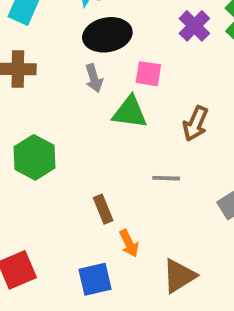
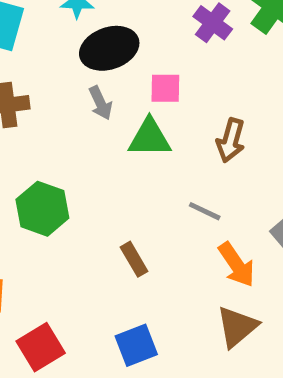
gray line: (166, 178) -> (205, 211), turned 32
orange arrow: (129, 243) -> (237, 265), moved, size x1.4

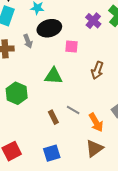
gray arrow: (100, 103) -> (28, 41), moved
green triangle: (150, 138) -> (54, 76), moved
gray line: (205, 211) -> (73, 110), moved

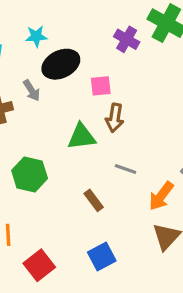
brown arrow: (97, 70) -> (115, 118), moved
gray line: (73, 110) -> (126, 169), moved
orange arrow: (96, 122) -> (161, 196), turned 78

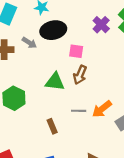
gray arrow: (32, 90) -> (29, 43), turned -40
gray line: (126, 169) -> (79, 111), turned -32
orange arrow: (161, 196) -> (102, 109), moved

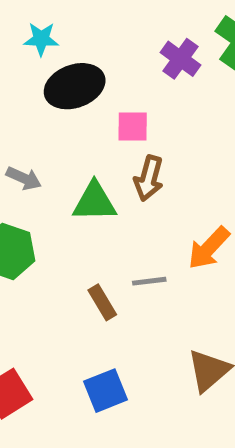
gray arrow: (29, 43) -> (24, 178), moved
gray line: (79, 111) -> (149, 281), moved

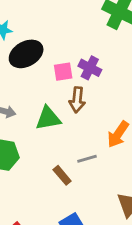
purple cross: (180, 59) -> (90, 68), moved

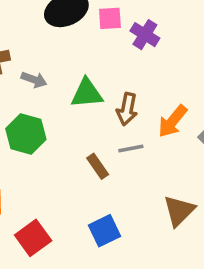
pink square: (63, 72) -> (110, 18), moved
brown arrow: (77, 100) -> (127, 109), moved

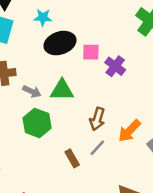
green triangle: (87, 93) -> (62, 90), moved
green hexagon: (26, 134) -> (37, 123), moved
gray line: (131, 148) -> (97, 148), turned -42

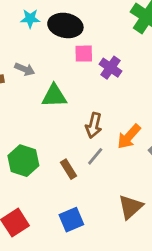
black ellipse: (60, 43) -> (65, 25), moved, turned 32
gray arrow: (32, 91) -> (25, 69), moved
green hexagon: (37, 123) -> (23, 161), moved

